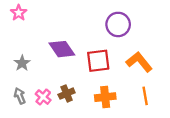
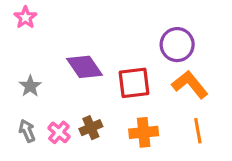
purple circle: (118, 24) -> (177, 45), moved

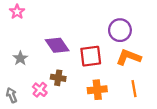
orange L-shape: (190, 84) -> (129, 57), turned -30
brown cross: (91, 128) -> (58, 78), moved, turned 32
gray arrow: (27, 131) -> (12, 95), moved

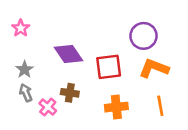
pink star: (17, 12) -> (21, 28), moved
gray arrow: (12, 95) -> (26, 93), moved

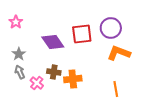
red square: (109, 67) -> (82, 34), moved
orange line: (160, 106) -> (116, 89), moved
orange cross: (116, 107) -> (73, 79), moved

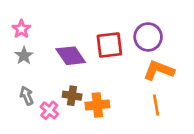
gray star: (19, 54) -> (24, 56), moved
orange line: (116, 89) -> (156, 105), moved

